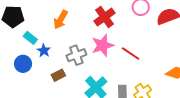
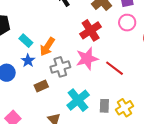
orange arrow: (61, 20) -> (47, 47), moved
cyan rectangle: (30, 38) -> (26, 41), moved

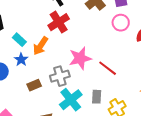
red cross: (91, 30) -> (59, 22), moved
gray cross: (60, 67) -> (60, 76), moved
gray rectangle: (104, 106) -> (97, 97), moved

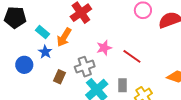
pink star: (80, 58) -> (104, 48), size x0.7
brown rectangle: (34, 85) -> (59, 77), turned -40

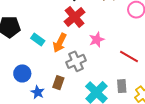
pink star: (104, 48) -> (97, 40), moved
blue star: (45, 52) -> (38, 92), moved
gray cross: (85, 67) -> (76, 61), moved

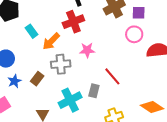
gray rectangle: (122, 86) -> (94, 91), moved

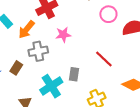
red line: (112, 76) -> (104, 59), moved

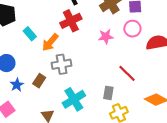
pink star: (63, 35) -> (106, 37), moved
gray rectangle: (74, 74) -> (108, 93), moved

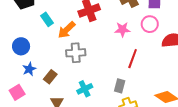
red line: (127, 73) -> (133, 59), moved, turned 60
brown rectangle: (39, 81) -> (50, 77), moved
cyan cross: (74, 99) -> (85, 89), size x0.7

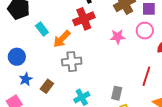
red line: (133, 59) -> (146, 76), moved

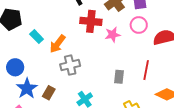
red cross: (84, 19) -> (91, 21), moved, turned 35
blue star: (26, 79) -> (27, 88), size x1.5
gray rectangle: (117, 93) -> (119, 77), moved

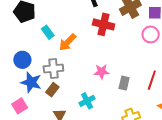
pink star: (113, 35) -> (102, 72), moved
gray cross: (70, 65) -> (53, 68), moved
blue star: (27, 88) -> (31, 82), turned -30

